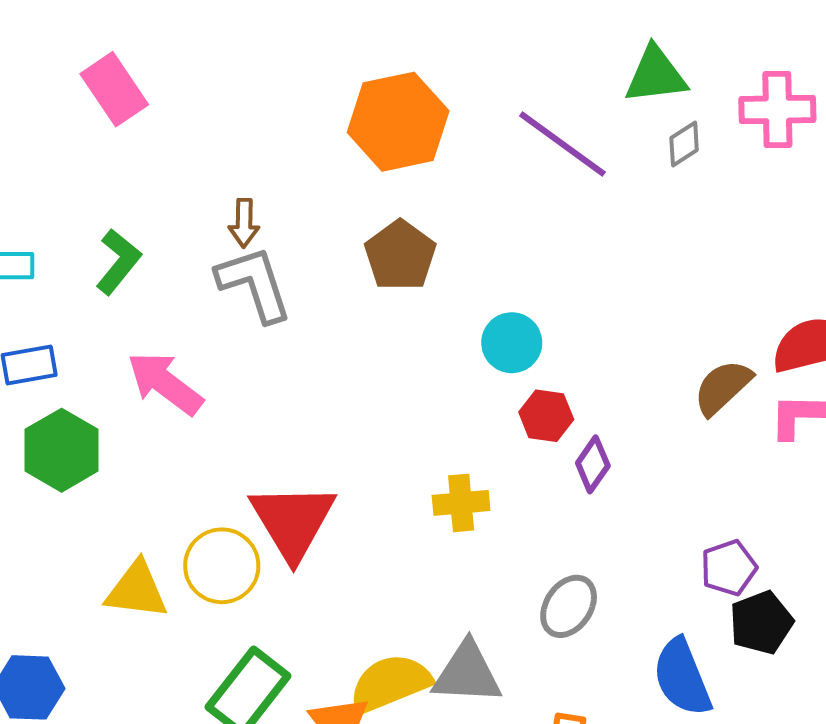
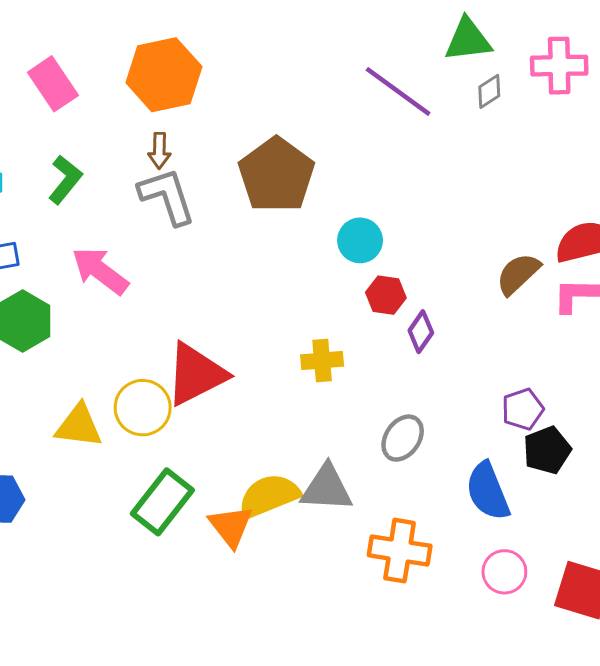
pink rectangle: (114, 89) -> (53, 84), moved
orange hexagon: (398, 122) -> (164, 75), moved
brown pentagon: (400, 256) -> (276, 175), size x1.4
red triangle: (293, 521) -> (196, 374), turned 34

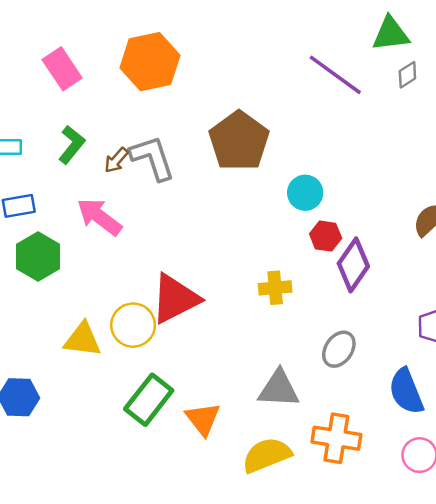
brown arrow: (159, 151) -> (116, 160), moved, turned 40
purple diamond: (421, 332) -> (353, 265), size x1.6
yellow semicircle: (269, 496) -> (267, 455), moved

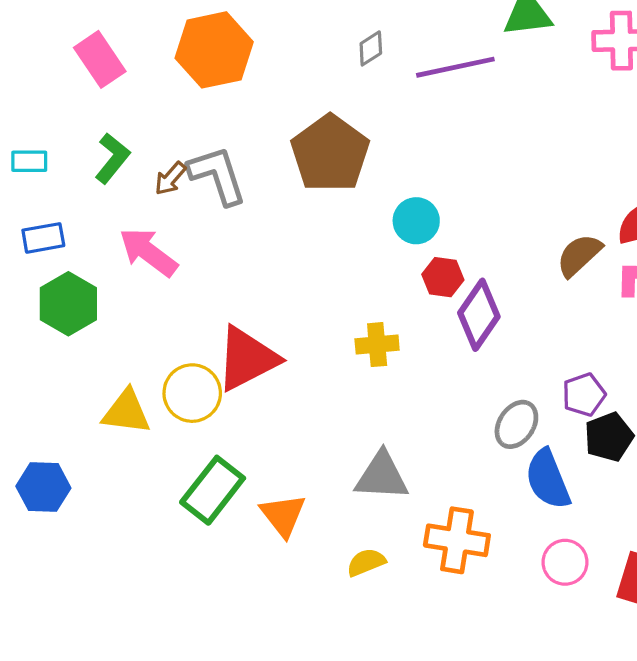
purple line: (335, 75) -> (455, 67), turned -48
gray diamond: (407, 75) -> (371, 48), moved
gray ellipse: (339, 349) -> (516, 424), moved
yellow semicircle: (267, 455) -> (366, 562), size x0.6

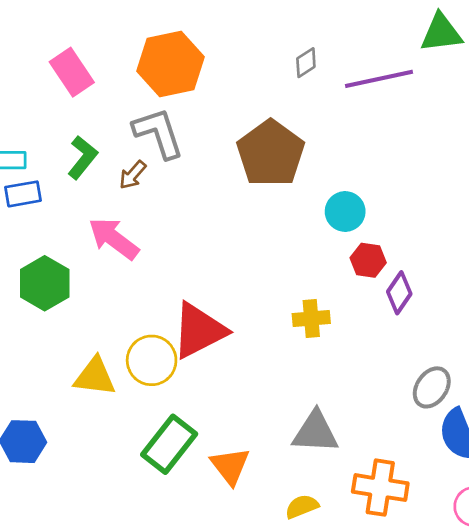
gray L-shape: (217, 175) -> (158, 133), moved
blue rectangle: (43, 238) -> (23, 194), moved
purple diamond: (479, 315) -> (399, 293), size x0.7

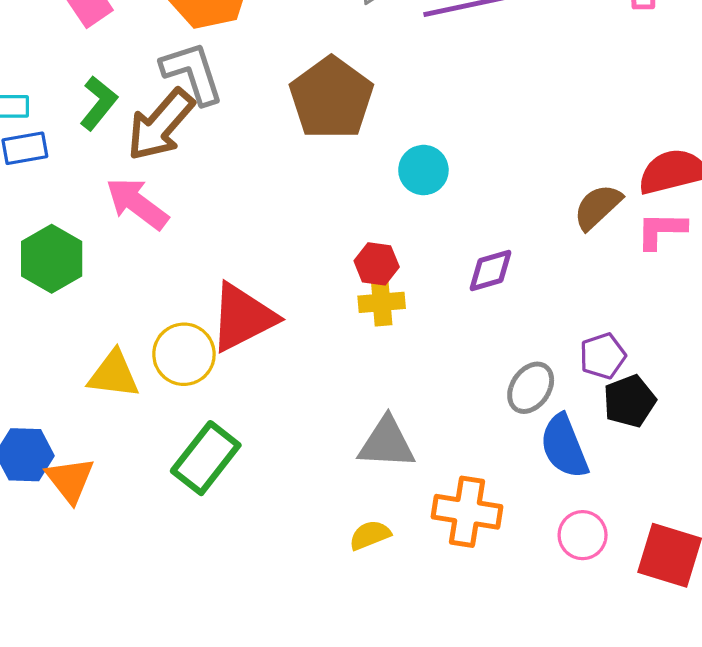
brown arrow: (133, 175) -> (160, 125), size x2.0
red hexagon: (368, 260) -> (377, 264), moved
purple diamond: (399, 293) -> (490, 271), turned 39
orange triangle: (230, 466) -> (70, 480), moved

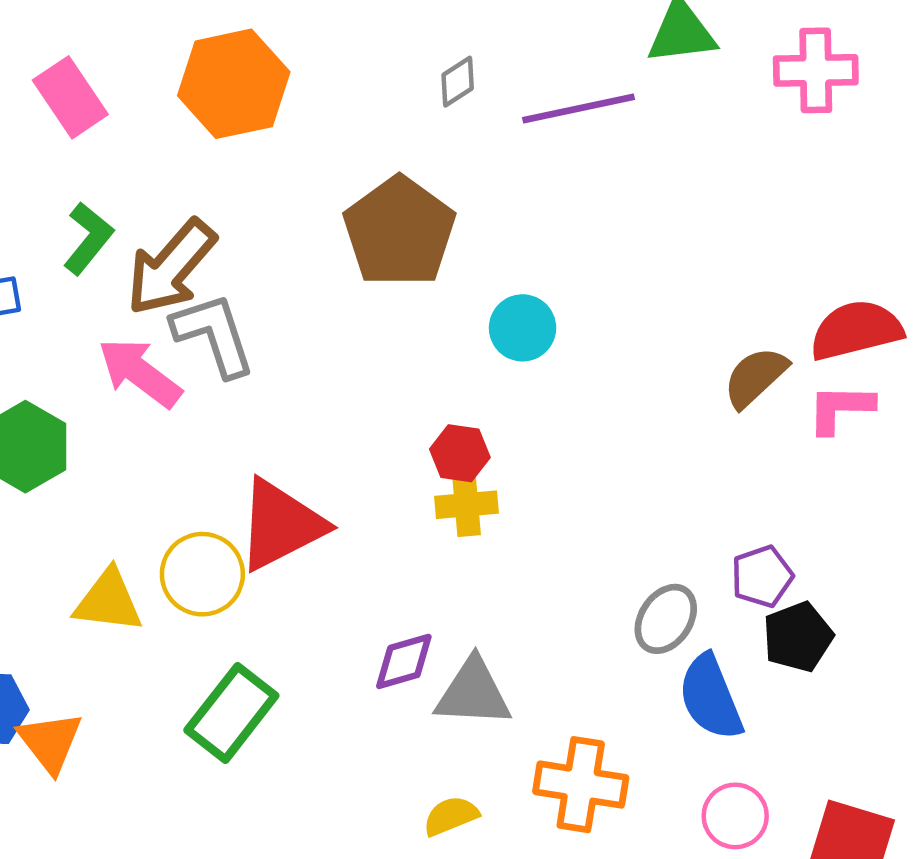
gray L-shape: (192, 73) -> (214, 335), moved
purple diamond: (490, 271) -> (404, 661), moved

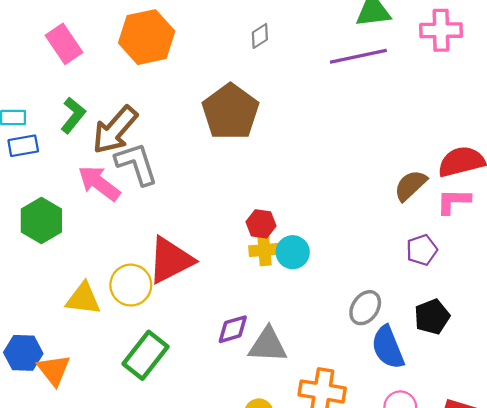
purple line: (578, 108) -> (358, 56), moved
cyan circle: (523, 328) -> (293, 252), moved
purple pentagon: (762, 576) -> (422, 250), moved

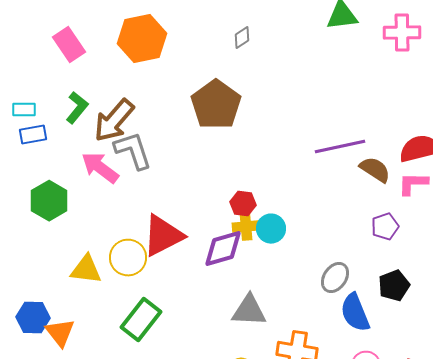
purple line: (358, 56) -> (340, 147), moved
brown semicircle: (410, 185) -> (375, 170), turned 76
purple diamond: (233, 329) -> (223, 249), moved, size x1.4

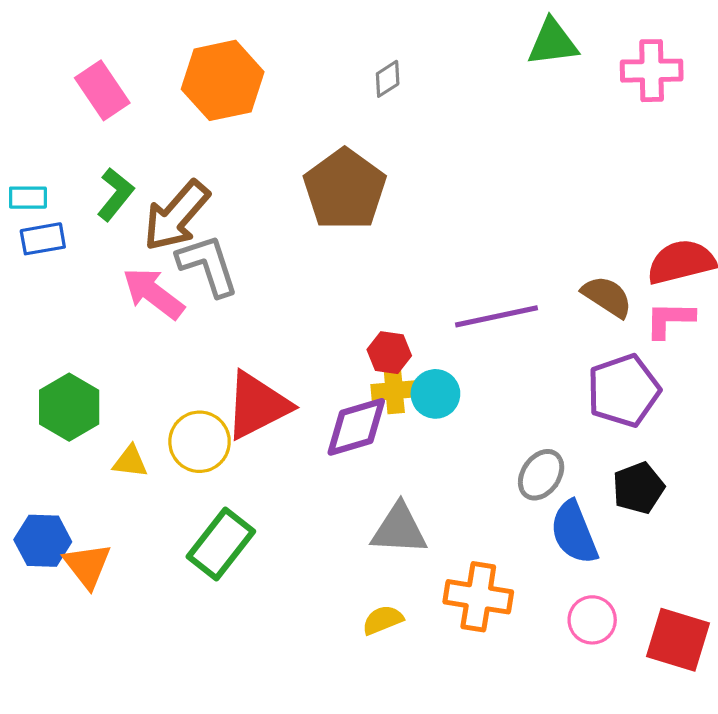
purple line: (340, 147) -> (496, 316), moved
green hexagon: (49, 201) -> (69, 407), moved
purple pentagon: (385, 227) -> (624, 391), size x1.6
yellow triangle: (86, 270) -> (130, 462), size x0.7

